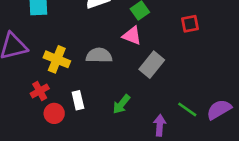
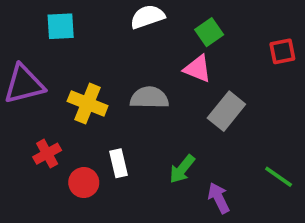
red cross: (40, 91) -> (47, 154), moved
purple arrow: (160, 125) -> (219, 198), moved, turned -30

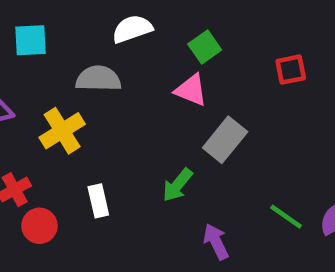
gray semicircle: (149, 98) -> (98, 79), moved
yellow cross: (88, 103) -> (62, 131), turned 36
green arrow: (182, 169) -> (178, 185), moved
red circle: (84, 183) -> (39, 226), moved

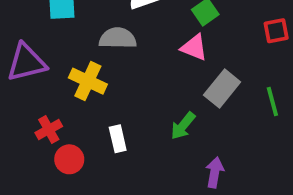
yellow cross: (62, 131) -> (88, 81), turned -33
green line: (286, 217) -> (272, 102), moved, turned 40
purple arrow: (216, 242) -> (215, 172), turned 36

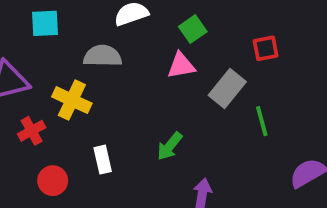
pink triangle: (194, 47) -> (181, 66), turned -32
gray rectangle: (222, 88) -> (227, 89), moved
red cross: (49, 130) -> (32, 131), moved

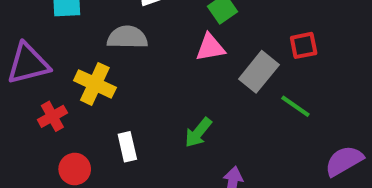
red square: (266, 48) -> (304, 45), moved
green line: (262, 121) -> (295, 106), turned -40

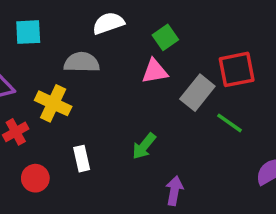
red square: (304, 45) -> (237, 69), size x1.5

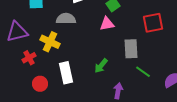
gray rectangle: (197, 93) -> (131, 49), moved, turned -42
green line: (230, 123) -> (143, 72), moved
white rectangle: (82, 159) -> (66, 73), size x1.5

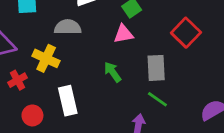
red square: (153, 23) -> (186, 33), turned -35
green arrow: (101, 66) -> (113, 72), moved, turned 105
green line: (143, 72) -> (157, 99), moved

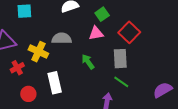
gray semicircle: (68, 27) -> (62, 38), moved
red square: (186, 33) -> (129, 32), moved

